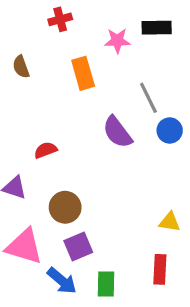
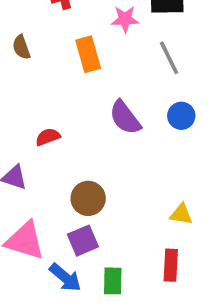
gray line: (148, 98) -> (169, 58), moved
brown circle: (65, 207) -> (88, 198), moved

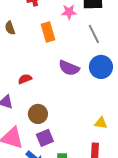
blue circle: (181, 116) -> (101, 67), size x1.5
purple semicircle: (125, 118) -> (69, 68), turned -30
brown circle: (88, 198) -> (38, 114), moved

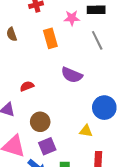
blue circle: (101, 67) -> (104, 108), moved
yellow triangle: (101, 123) -> (86, 131), moved

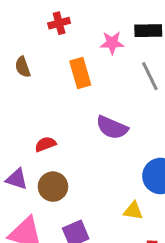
brown circle: (40, 122) -> (53, 187), moved

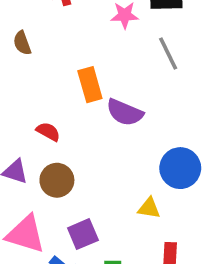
orange rectangle: (80, 73) -> (90, 85), moved
red semicircle: (45, 144) -> (48, 132), turned 50

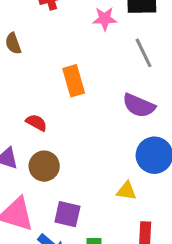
purple semicircle: (125, 112) -> (139, 106), moved
purple square: (83, 234) -> (67, 214), turned 36

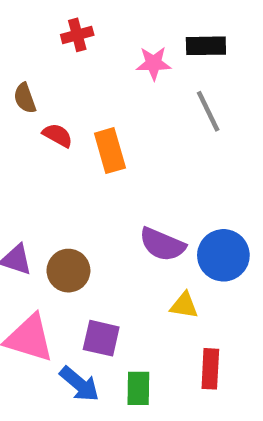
purple semicircle: (139, 106) -> (162, 244), moved
red semicircle: (36, 123) -> (58, 135), moved

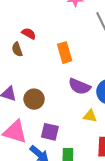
brown semicircle: (25, 98) -> (17, 49), moved
orange rectangle: (110, 151) -> (65, 53), moved

